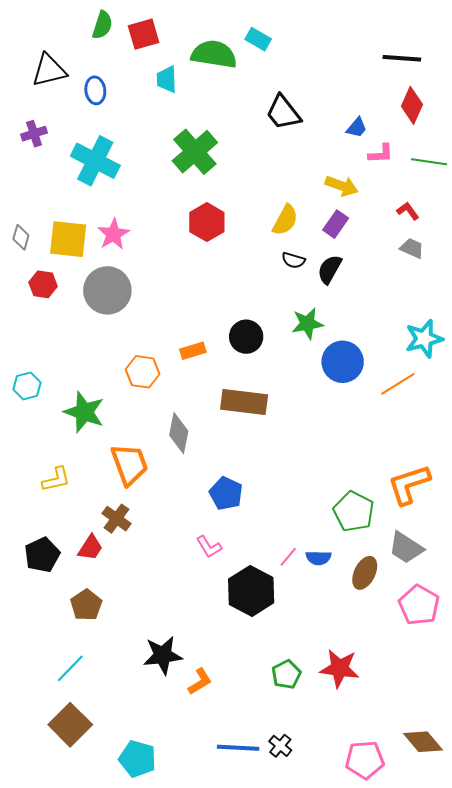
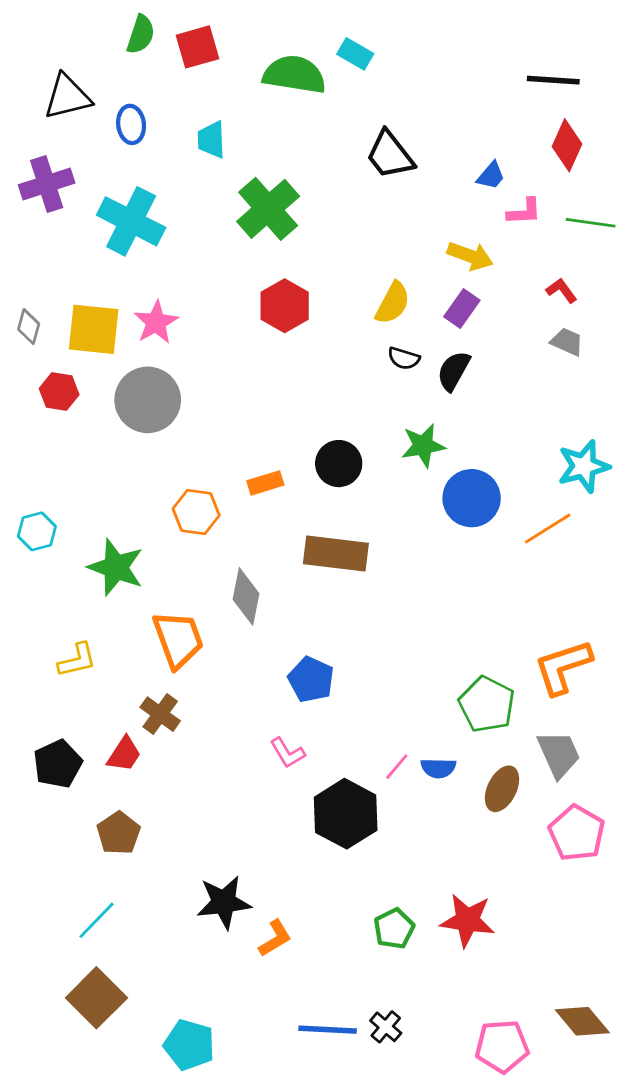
cyan trapezoid: (167, 79) -> (211, 140), moved
purple cross: (34, 134) -> (47, 184), size x1.5
gray trapezoid: (406, 548) -> (559, 754), turned -147

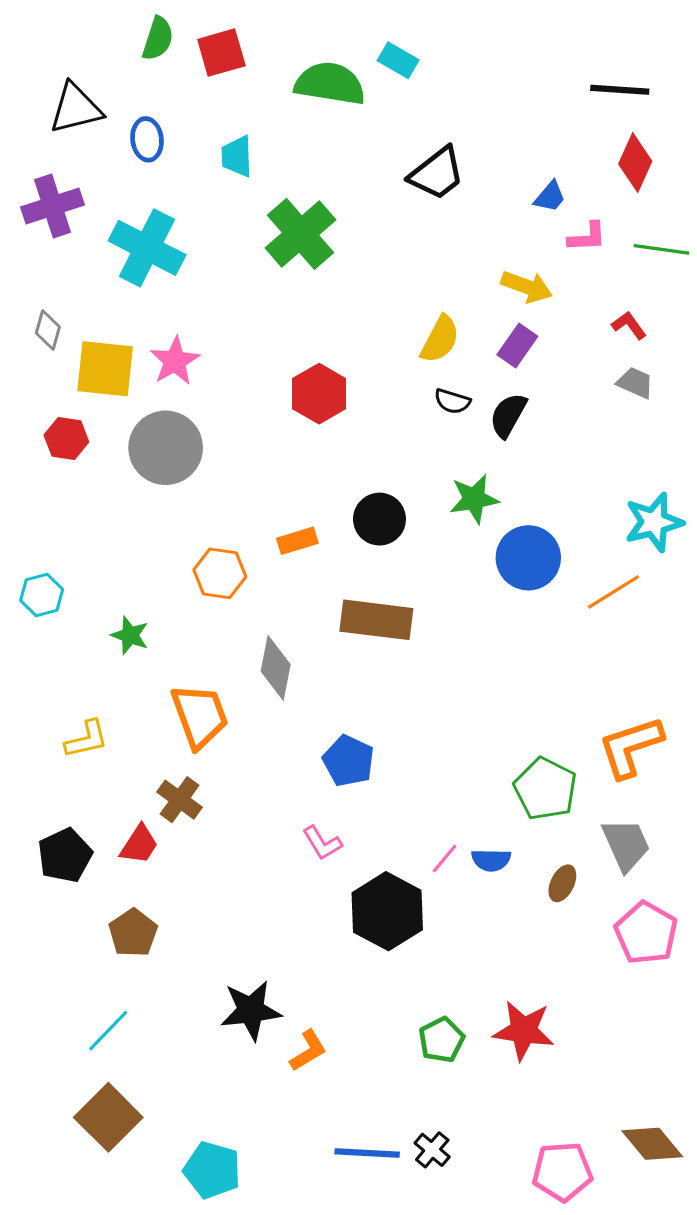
black trapezoid: (390, 155) -> (437, 173), turned -90
red hexagon: (285, 306) -> (319, 394), moved
gray diamond: (29, 327) -> (48, 330), moved
green star: (116, 567) -> (130, 635), size x0.6
brown ellipse: (502, 789) -> (562, 883), size x0.7

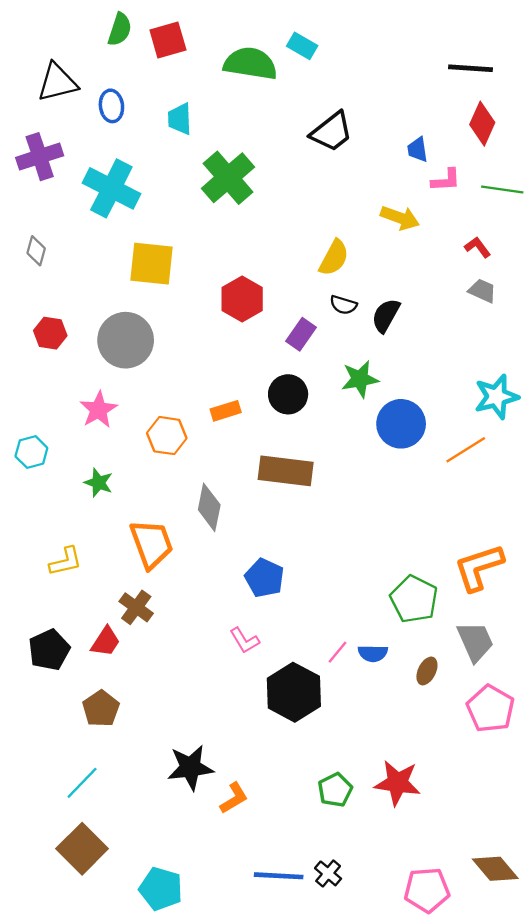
blue trapezoid: (550, 197) -> (418, 149), turned 132
purple rectangle: (517, 345) -> (301, 334), moved
pink star: (175, 361) -> (99, 410), moved
yellow square: (105, 369) -> (151, 264), moved

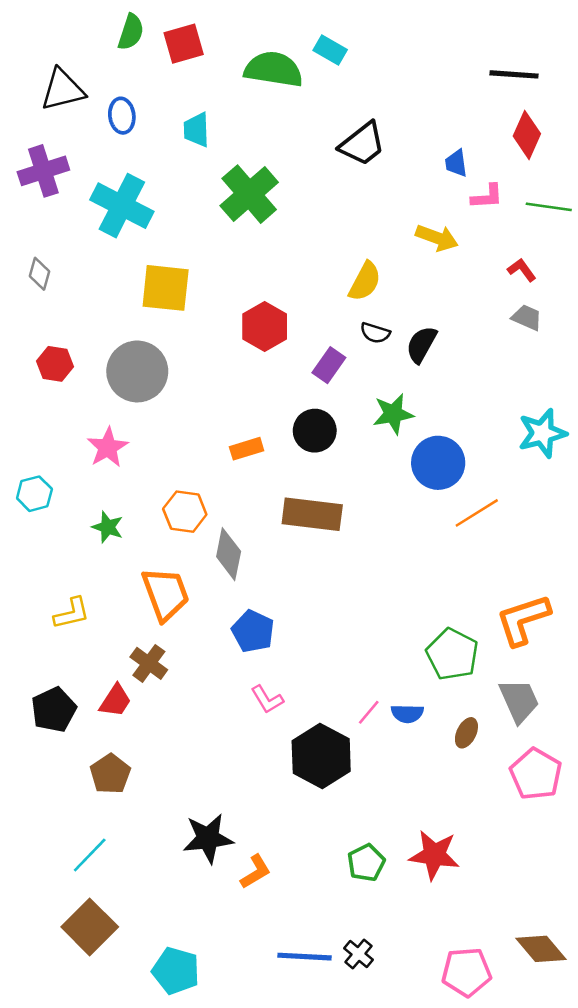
orange hexagon: (167, 436) -> (185, 512), moved
orange line: (466, 450) -> (477, 513), moved
blue pentagon: (264, 578) -> (253, 631), moved

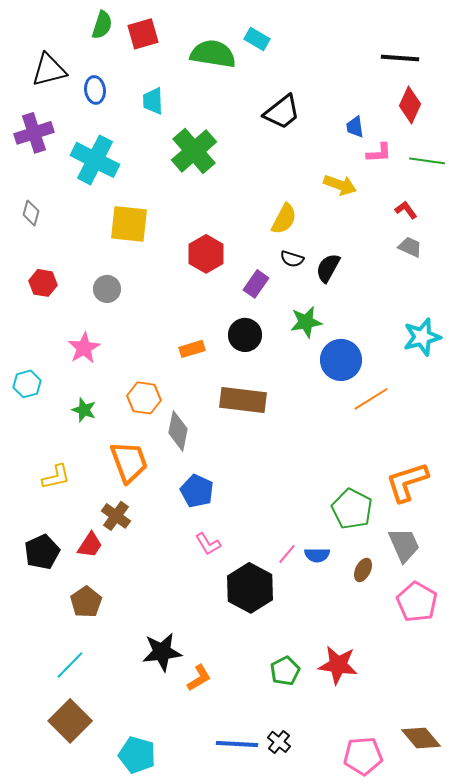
gray circle: (137, 371) -> (107, 289), size x0.6

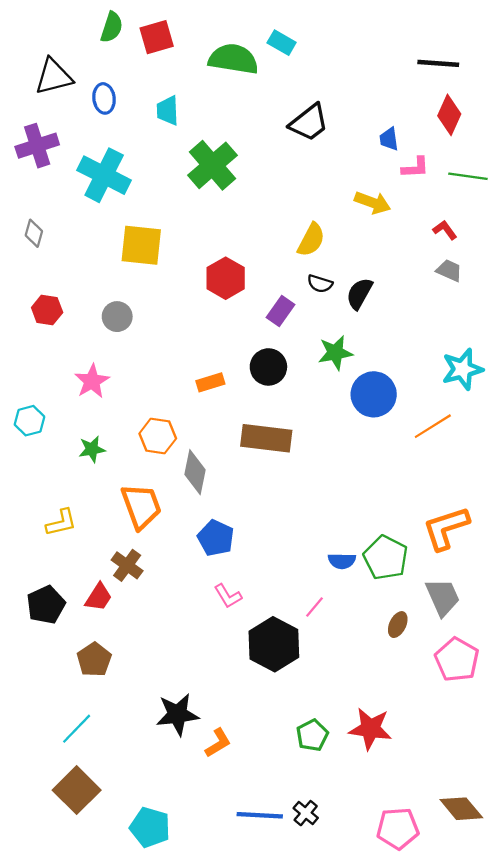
orange line: (371, 399) -> (433, 426), moved
green star: (84, 410) -> (92, 449), turned -30
blue semicircle: (317, 555) -> (342, 561), moved

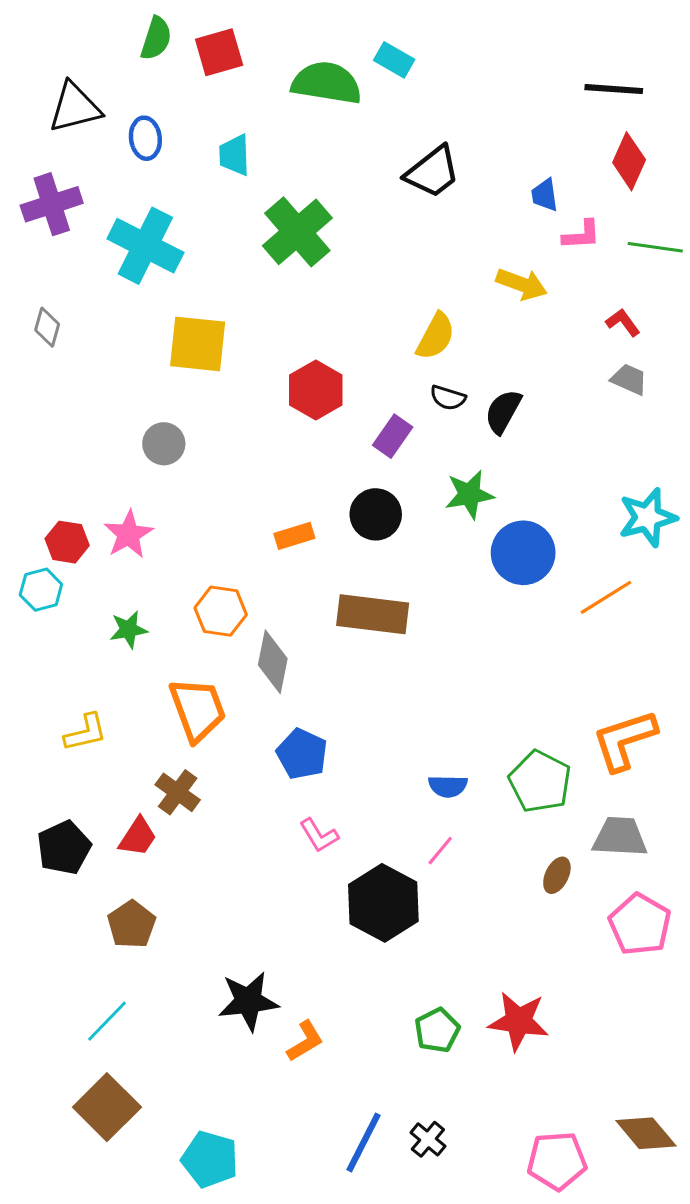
red hexagon: (47, 310) -> (67, 542), moved
blue semicircle: (342, 561) -> (448, 786), moved
gray trapezoid: (443, 597) -> (620, 837), turned -63
blue line: (260, 815) -> (363, 1142), turned -66

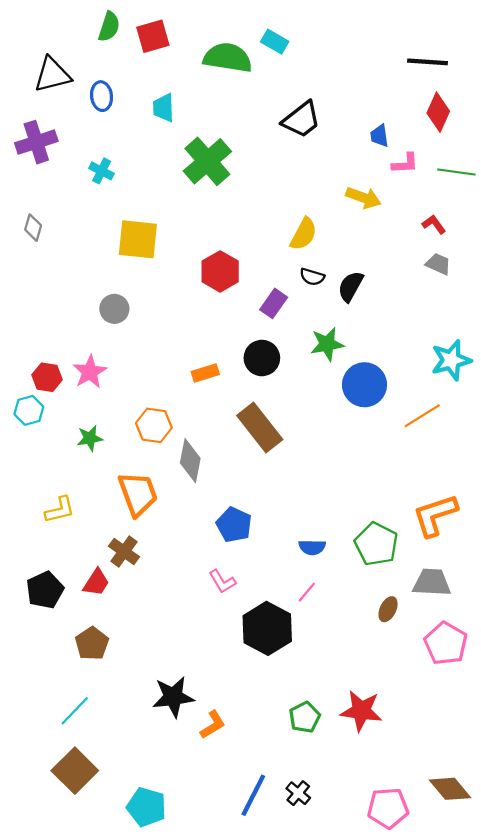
cyan cross: (145, 246) -> (102, 171), size x0.5
brown rectangle: (373, 614) -> (260, 427), turned 45
blue pentagon: (302, 754) -> (234, 525), moved

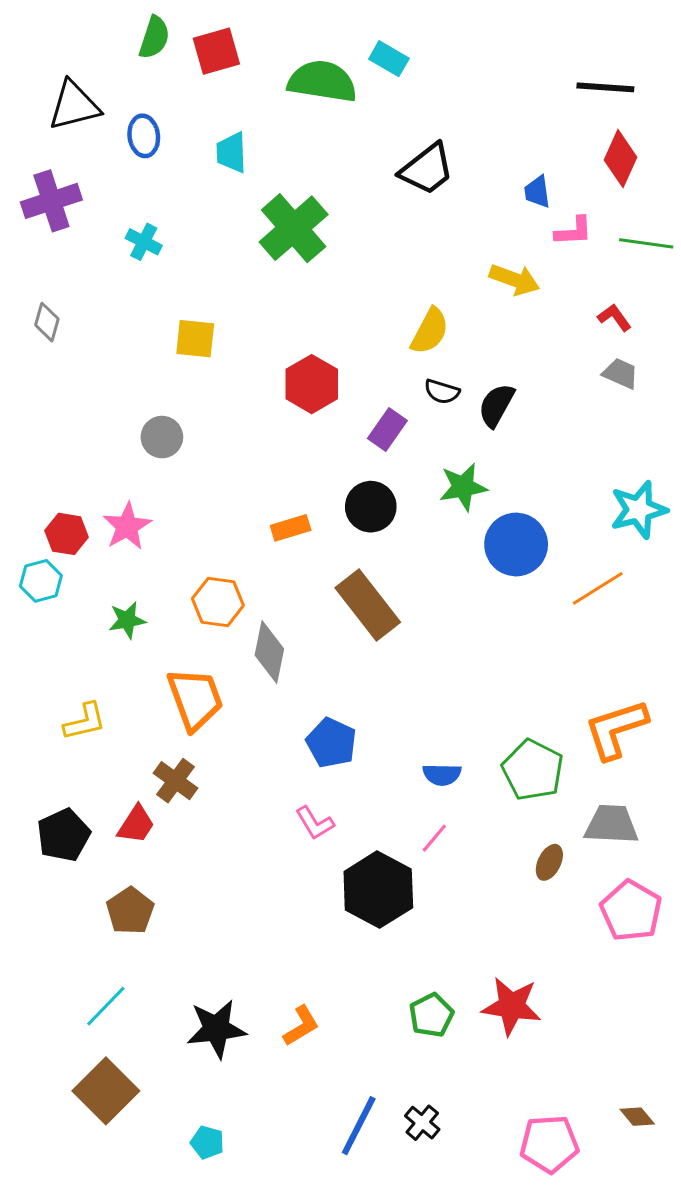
yellow square: (138, 239) -> (195, 339), size x0.7
black star: (173, 697) -> (216, 1029), moved
brown diamond: (450, 789) -> (637, 1117), size x0.6
cyan pentagon: (146, 807) -> (207, 1142), size x0.6

